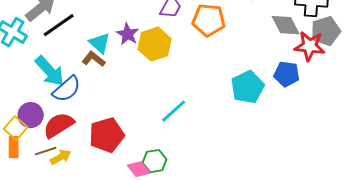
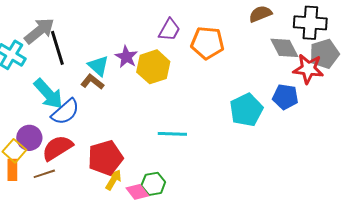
black line: (59, 25) -> (57, 48), turned -72
cyan line: (174, 111) -> (172, 134), turned 44
yellow arrow: (61, 157) -> (113, 180), moved, turned -30

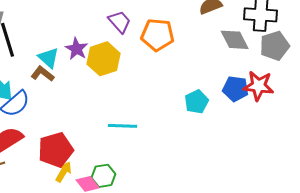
purple trapezoid: (169, 30) -> (120, 22), turned -70
red star: (308, 69) -> (259, 86), moved
cyan pentagon: (246, 110) -> (197, 102), size x0.7

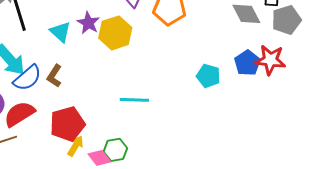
brown L-shape: (43, 74) -> (54, 76), moved, turned -95
blue pentagon: (236, 89) -> (247, 63), turned 30
cyan pentagon: (197, 102) -> (208, 76), turned -30

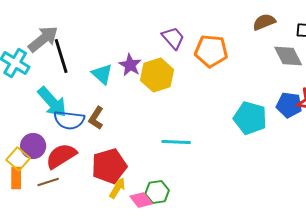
blue pentagon: (247, 63) -> (289, 105), turned -30
cyan pentagon: (208, 76) -> (250, 118), size x1.4
blue semicircle: (27, 78) -> (69, 120), turned 48

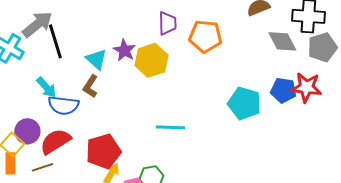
purple trapezoid: (173, 38) -> (167, 23), turned 40
cyan arrow: (52, 102) -> (46, 87), size x0.7
brown L-shape: (96, 118) -> (90, 86), moved

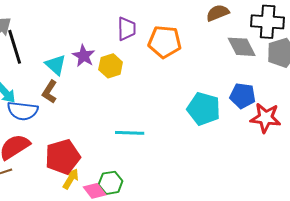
yellow hexagon: (151, 60) -> (111, 66), size x0.7
red star: (306, 87) -> (266, 118), moved

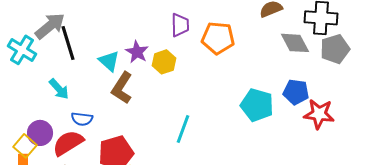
brown L-shape: (50, 92) -> (122, 88), moved, size x1.4
blue semicircle: (23, 111) -> (82, 119), moved, size x0.7
cyan line: (130, 133) -> (183, 129), turned -72

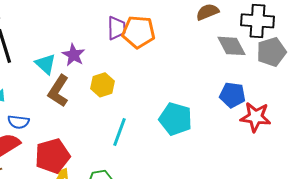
orange pentagon: (218, 38) -> (138, 32), moved
yellow hexagon: (164, 62) -> (102, 85), moved
cyan pentagon: (257, 105) -> (176, 119), moved

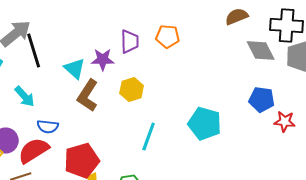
purple trapezoid: (116, 28) -> (130, 42), moved
orange pentagon: (138, 32) -> (168, 36), size x0.7
purple star: (74, 55) -> (103, 60), turned -30
red star: (256, 117) -> (285, 122), size x0.7

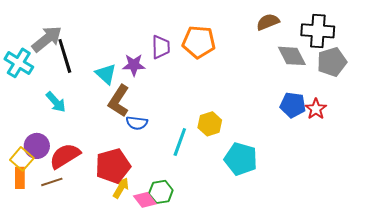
orange pentagon: (168, 36) -> (199, 42), size x1.4
yellow hexagon: (132, 90) -> (210, 124), moved
red star: (285, 122) -> (316, 109), moved, turned 30
cyan pentagon: (205, 124) -> (241, 159), moved
blue semicircle: (48, 126) -> (137, 123), moved

